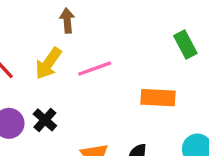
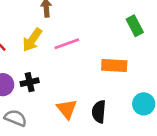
black cross: (45, 120) -> (30, 82), turned 36

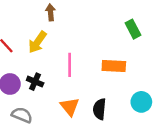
pink line: (67, 44) -> (70, 65), moved, turned -70
black cross: (30, 82) -> (35, 82), turned 35

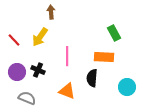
green rectangle: (133, 29) -> (114, 33), moved
orange triangle: (70, 107) -> (67, 91), turned -30
black semicircle: (100, 109) -> (92, 78), moved

